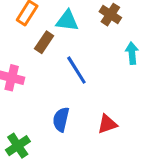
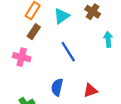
cyan triangle: (67, 21) -> (62, 16), turned -42
brown rectangle: (44, 42) -> (34, 32), moved

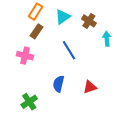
brown cross: (93, 12) -> (89, 21), moved

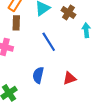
brown rectangle: (37, 31) -> (16, 23), turned -32

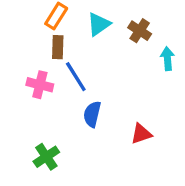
blue line: (49, 42) -> (76, 77), moved
blue semicircle: (38, 75) -> (92, 114), moved

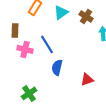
brown rectangle: (58, 47) -> (15, 30), moved

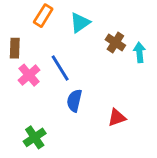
brown cross: (86, 16) -> (115, 42), moved
pink cross: (25, 49) -> (29, 75), turned 35

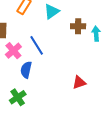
brown cross: (115, 42) -> (78, 26), turned -32
blue semicircle: (74, 101) -> (26, 70), moved

